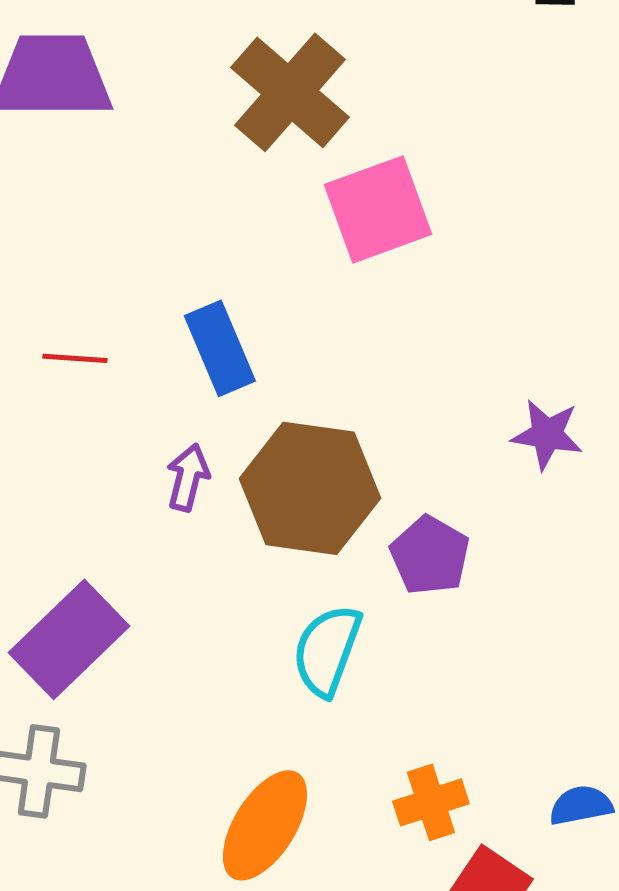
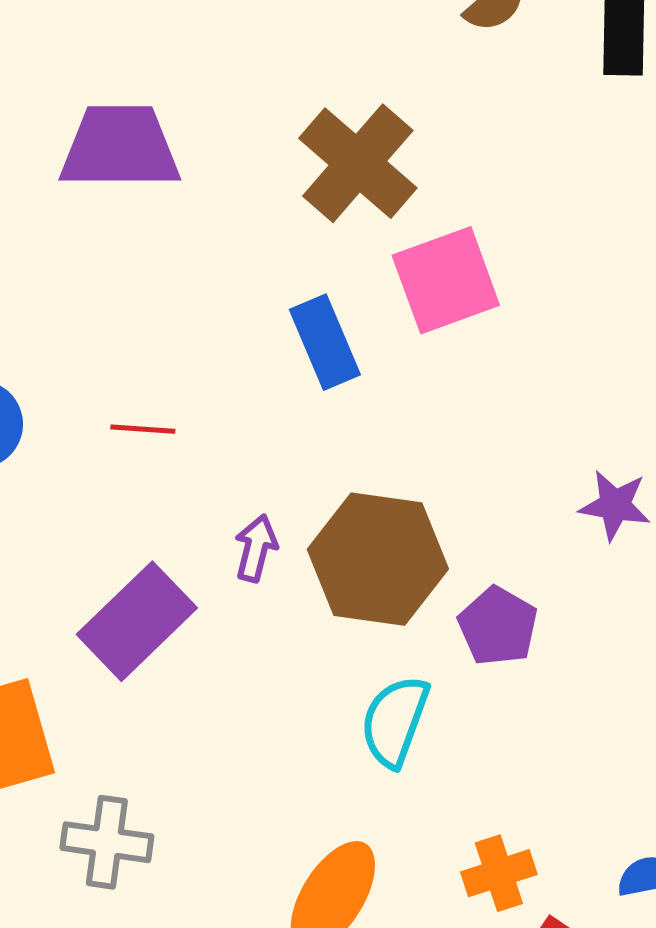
blue rectangle: (220, 348) -> (325, 342), moved
purple rectangle: (69, 639) -> (137, 621), moved

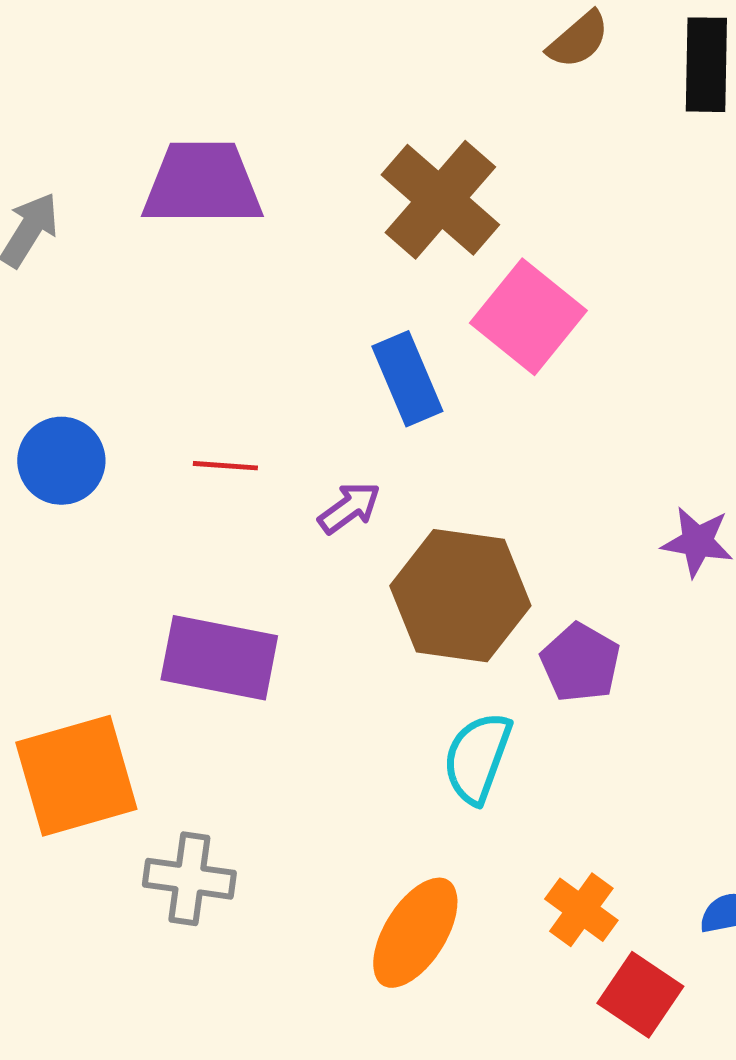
pink square: (446, 280) -> (528, 317), turned -31
purple arrow: (256, 548) -> (349, 508), moved, turned 40
purple rectangle: (137, 621) -> (219, 658), turned 55
orange cross: (499, 873) -> (581, 910), turned -36

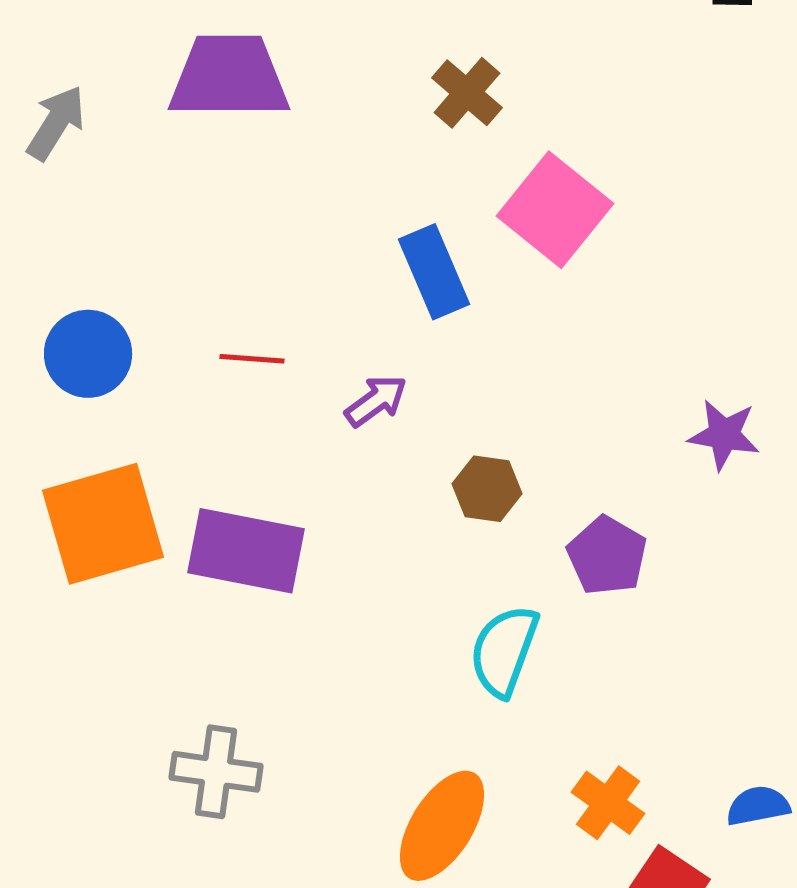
brown cross: (440, 200) -> (467, 93), size x0.6
brown hexagon: (460, 596) -> (487, 489), size x0.5
orange square: (76, 776) -> (103, 524), moved

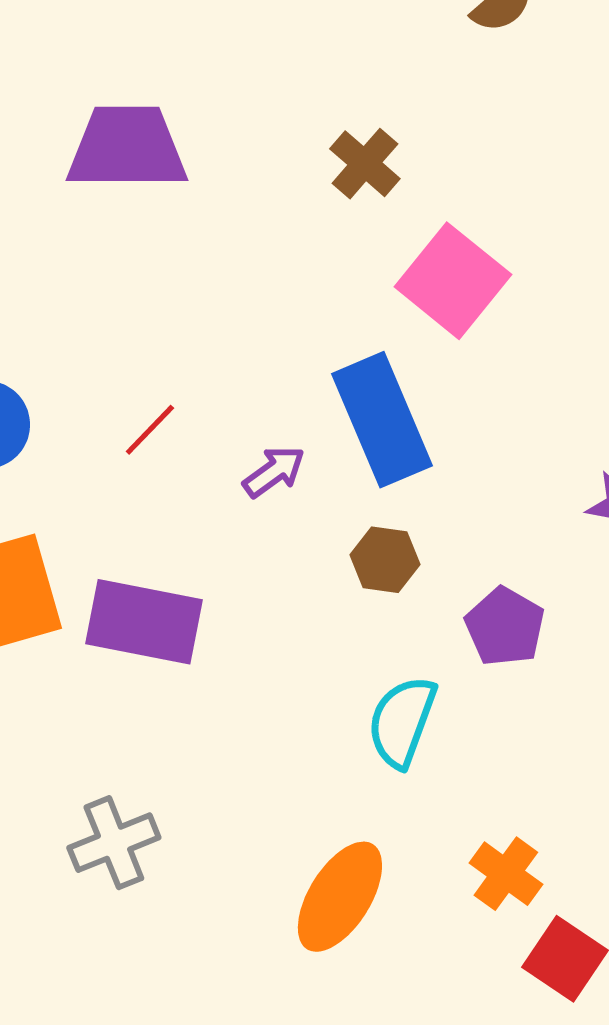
blue rectangle: (434, 272) -> (382, 420), moved, size x1.4
red line: (252, 359) -> (150, 430), turned -50
gray cross: (216, 772) -> (114, 843), turned -30

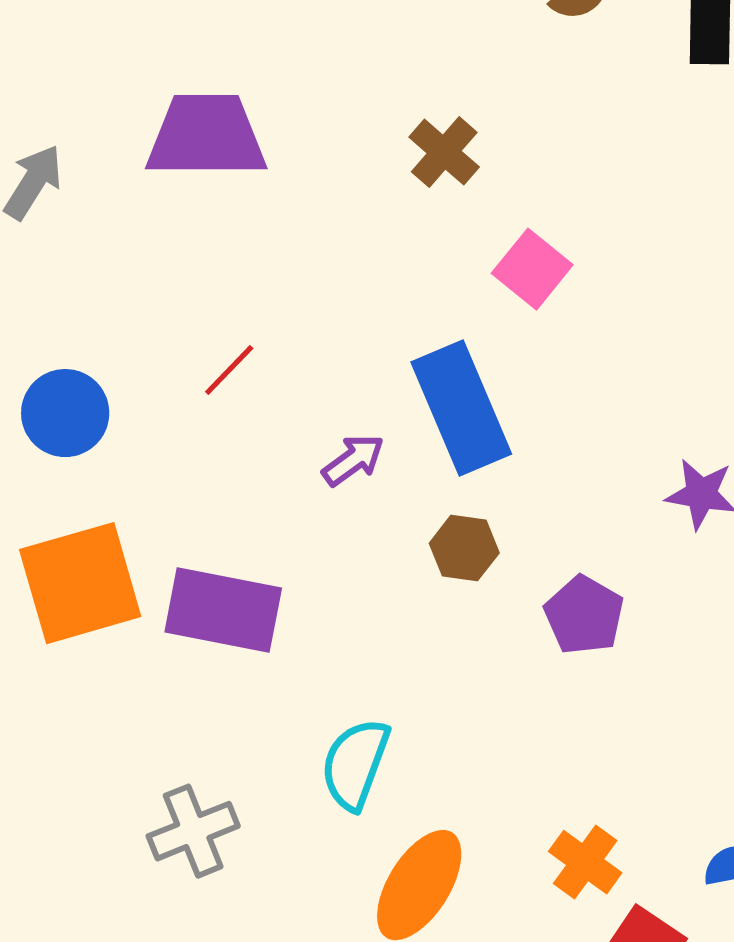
pink square: (453, 281) -> (532, 269), size x0.7
red line: (150, 430) -> (229, 370), moved
cyan semicircle: (402, 722) -> (355, 764), moved

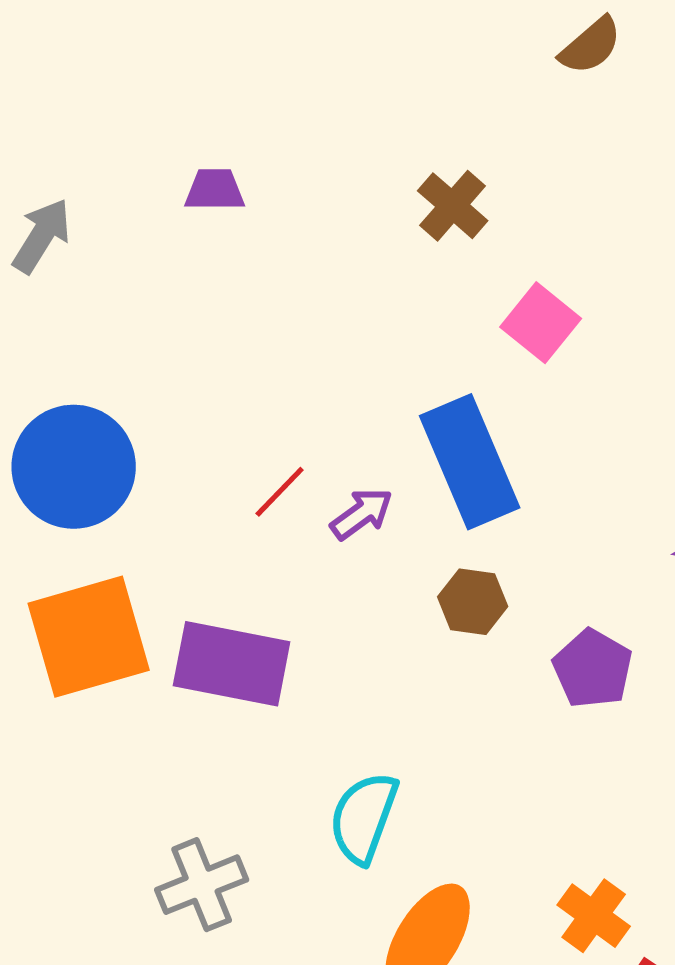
purple trapezoid: (206, 136) -> (215, 190), size x0.5
red line: (229, 370) -> (280, 492), moved
blue circle: (65, 413) -> (74, 467), size x1.4

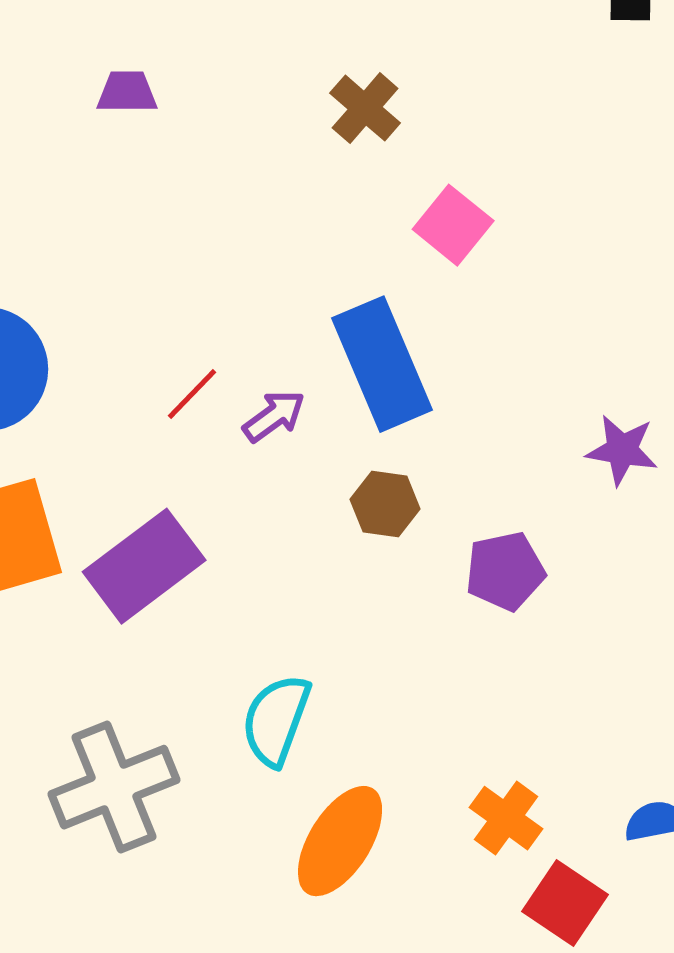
purple rectangle: (232, 664) -> (144, 566), turned -48
purple pentagon: (593, 669) -> (505, 571), turned 30
gray cross: (202, 885) -> (114, 787), size x1.4

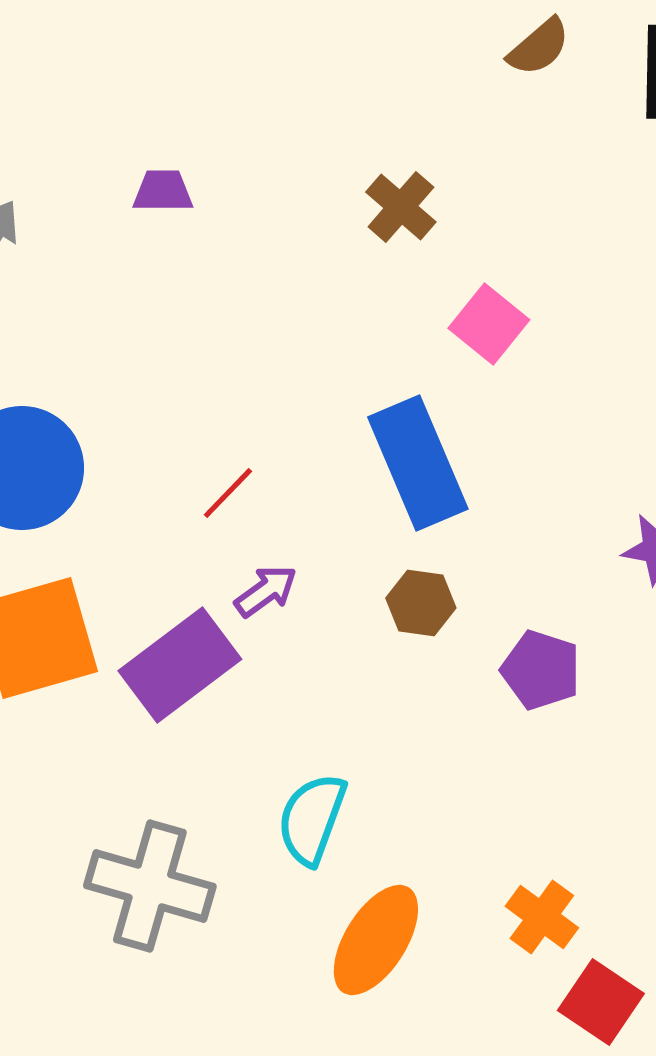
purple arrow: (274, 416) -> (266, 591), moved
purple pentagon: (505, 571) -> (541, 670), turned 30
gray cross: (114, 787) -> (150, 886), turned 38

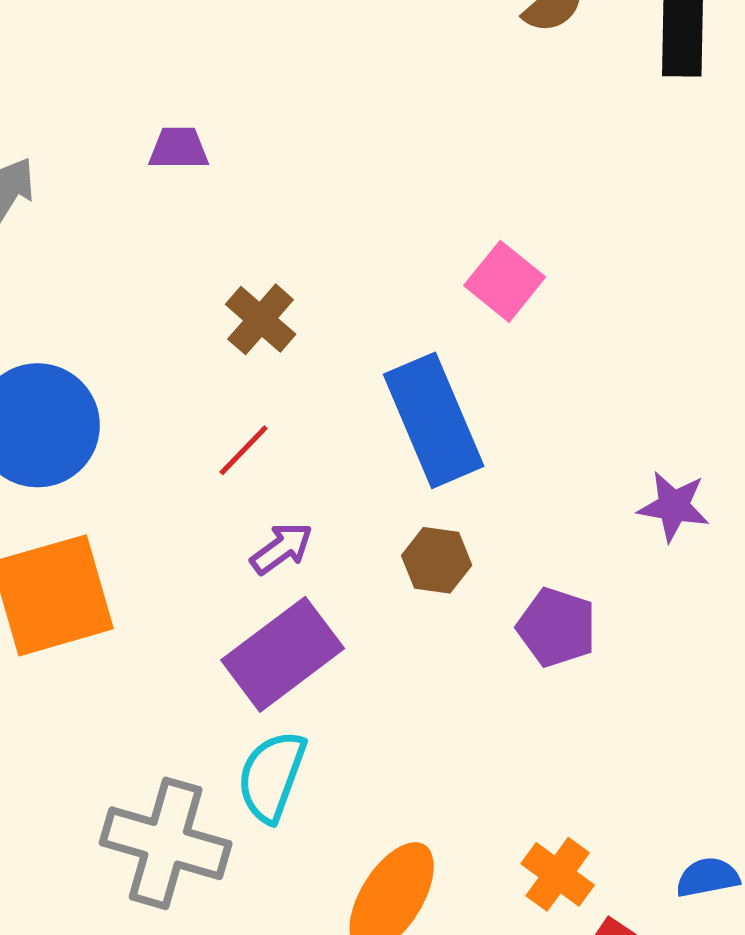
brown cross: (401, 207) -> (261, 319), moved
purple rectangle: (180, 665) -> (283, 654), moved
cyan semicircle: (312, 819) -> (272, 776), moved

